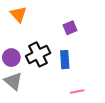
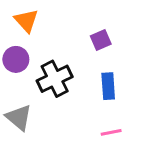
purple circle: (11, 58) -> (16, 59), moved
blue rectangle: (65, 60) -> (108, 86), moved

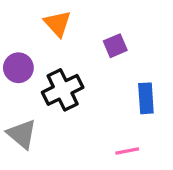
orange triangle: (26, 21) -> (58, 24), moved
blue rectangle: (108, 86) -> (146, 98), moved

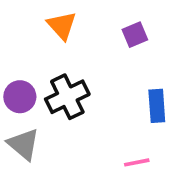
purple square: (115, 46) -> (135, 35), moved
purple circle: (18, 68) -> (20, 97), moved

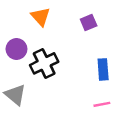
purple circle: (20, 97) -> (16, 49), moved
pink line: (137, 162) -> (102, 104), moved

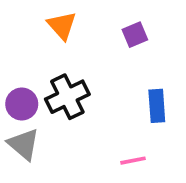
purple circle: (16, 49) -> (22, 104), moved
pink line: (102, 104) -> (133, 161), moved

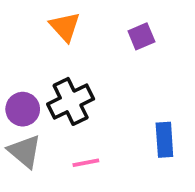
blue rectangle: (157, 106) -> (164, 140), moved
pink line: (133, 161) -> (86, 163), moved

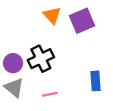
orange triangle: (65, 27) -> (52, 15), moved
purple square: (141, 36) -> (82, 21), size x1.6

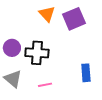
black cross: (41, 59) -> (37, 53), turned 30
purple circle: (13, 63) -> (12, 48), moved

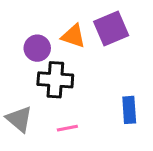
orange triangle: (47, 14) -> (73, 36), moved, turned -30
purple circle: (12, 48) -> (37, 48), moved

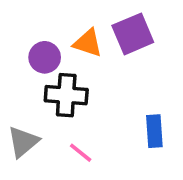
gray triangle: (19, 119) -> (23, 142), turned 40
pink line: (67, 128) -> (81, 153), turned 50

